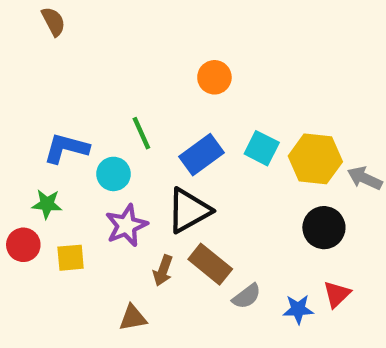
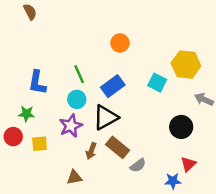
blue L-shape: (66, 148) -> (37, 83), turned -95
cyan square: (262, 148) -> (157, 83), moved
yellow hexagon: (315, 159) -> (186, 65), moved
cyan circle: (114, 174) -> (77, 99), moved
blue star: (298, 309) -> (173, 181), moved

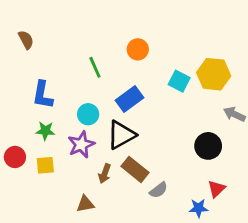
brown semicircle: (30, 12) -> (26, 40), moved
green line: (79, 74) -> (95, 67), moved
cyan square: (157, 83) -> (179, 81), moved
green star: (26, 114) -> (45, 131), moved

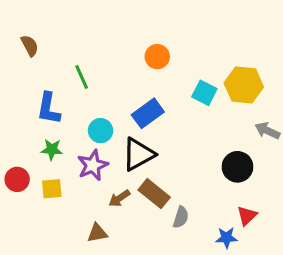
green line: (95, 67) -> (82, 77), moved
brown arrow: (105, 174) -> (119, 198), turned 36
gray semicircle: (158, 190) -> (181, 217), turned -36

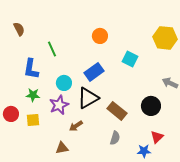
yellow hexagon: (244, 85) -> (165, 38), moved
brown rectangle: (154, 194) -> (117, 111), moved

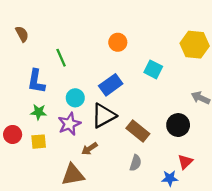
brown triangle: (62, 148) -> (73, 175), size x1.5

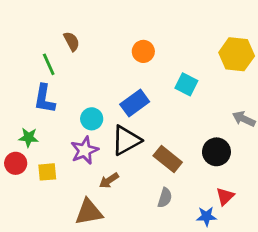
brown semicircle: (22, 34) -> (72, 41), moved
green line: (61, 58) -> (49, 64), moved
green star: (39, 112) -> (29, 137), moved

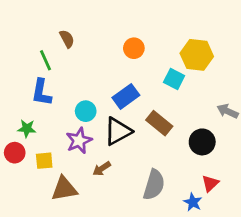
yellow hexagon: (237, 54) -> (197, 55), moved
brown rectangle: (168, 159) -> (159, 123), moved
gray semicircle: (165, 198) -> (154, 185), size x1.6
brown triangle: (89, 212) -> (64, 189), moved
blue star: (206, 216) -> (193, 202), turned 30

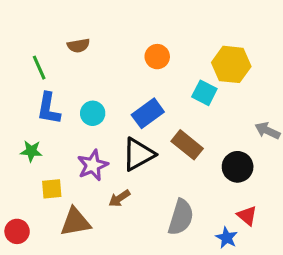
brown semicircle: (67, 39) -> (78, 46), turned 108
green line: (45, 60) -> (39, 68), moved
cyan circle: (86, 111) -> (93, 113), moved
red circle: (15, 153) -> (17, 231), moved
red triangle: (210, 183) -> (247, 216), turned -36

